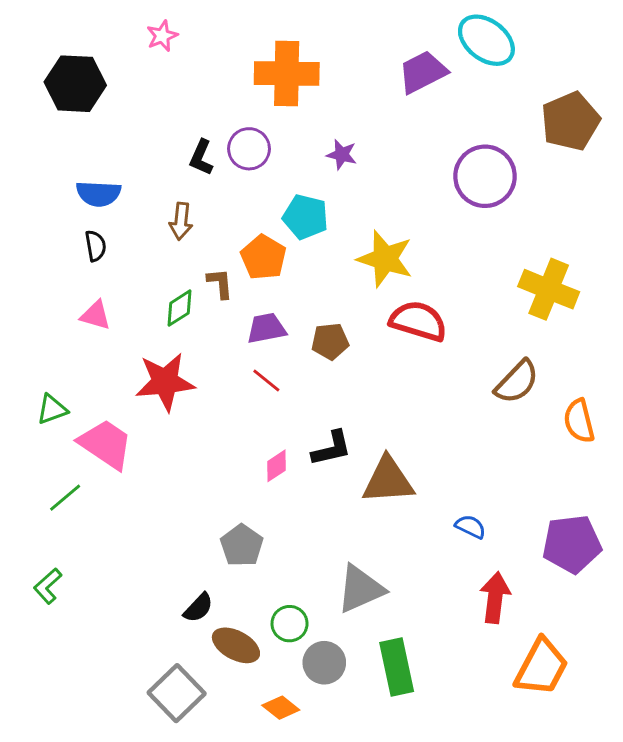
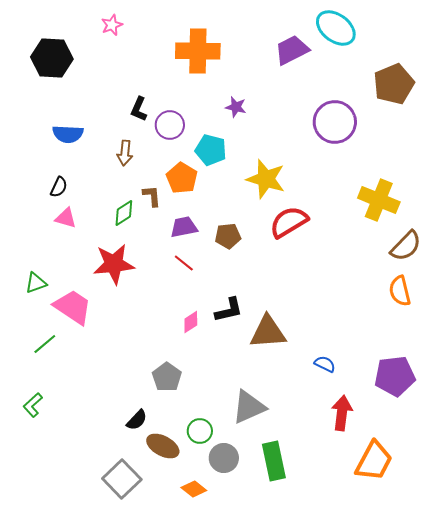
purple circle: (249, 149) -> (170, 125), moved
black semicircle: (96, 246) -> (59, 187), moved, turned 35
red semicircle: (418, 321) -> (289, 222), turned -48
brown semicircle: (517, 382) -> (406, 246), moved

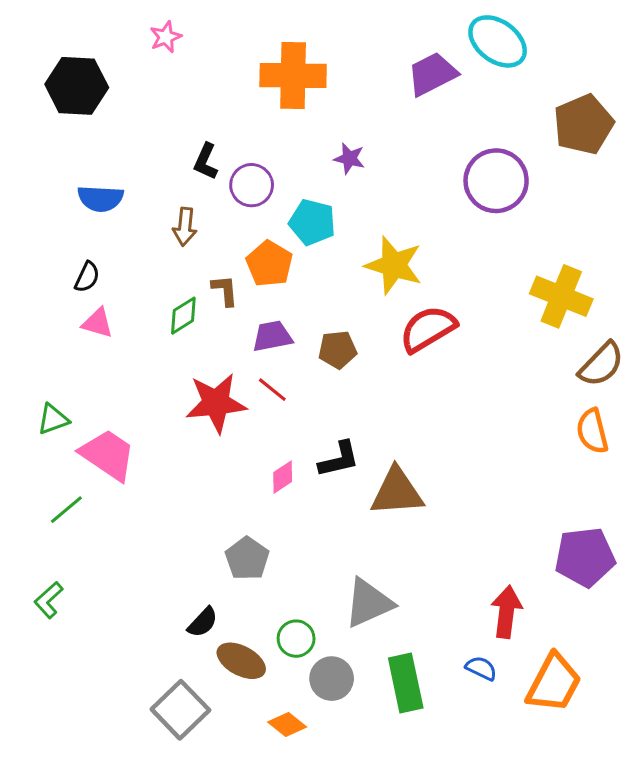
red star: (114, 264) -> (216, 403), moved
blue semicircle: (325, 364) -> (481, 668), moved

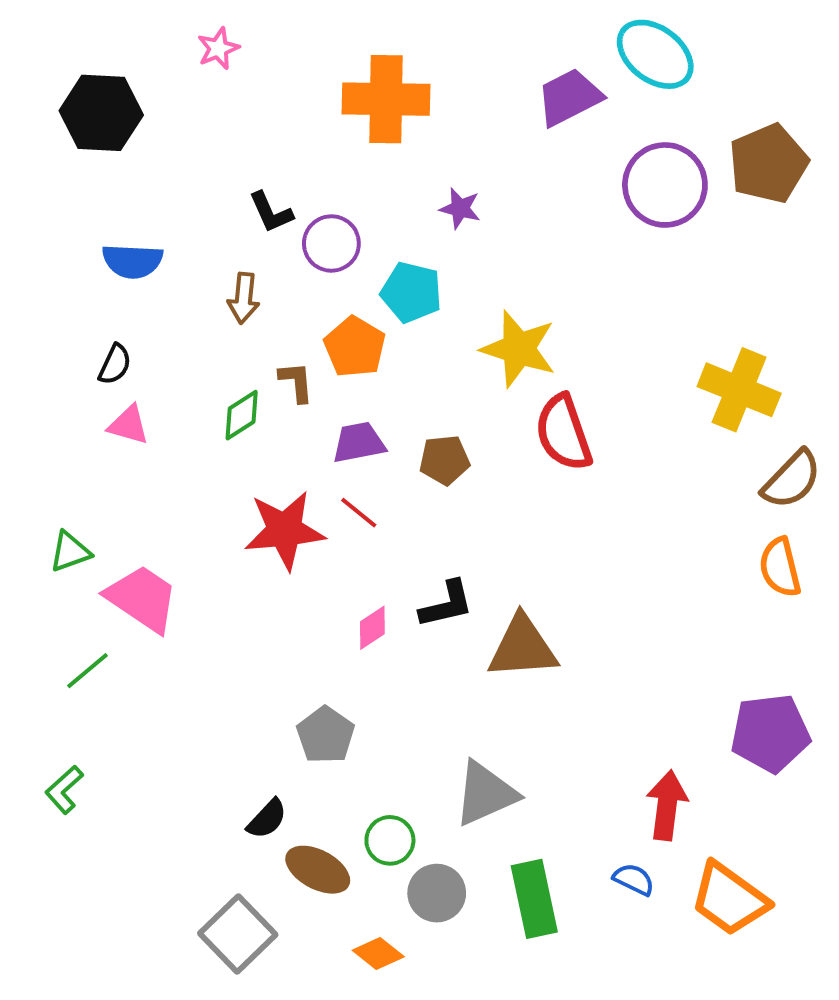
black L-shape: (206, 161) -> (271, 212), turned -48
purple circle: (496, 181) -> (665, 185), moved
red semicircle: (428, 329) -> (564, 433), turned -78
orange trapezoid: (554, 683) -> (729, 899), turned 98

